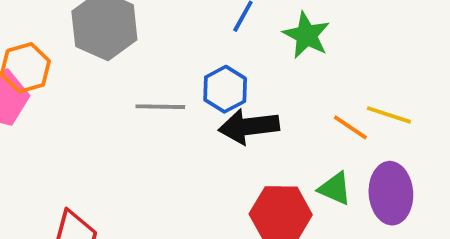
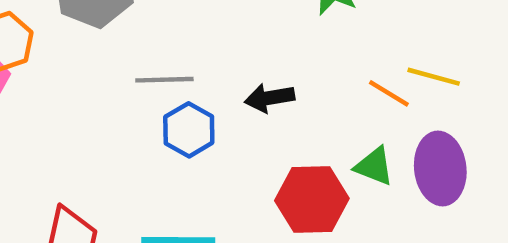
blue hexagon: (225, 89) -> (189, 130), moved
black arrow: (249, 126) -> (270, 98), size x0.7

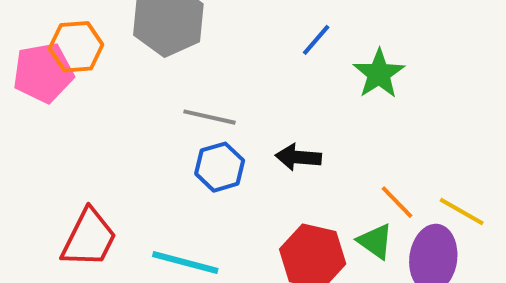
yellow line: (434, 77) -> (462, 212), moved
orange line: (389, 93) -> (397, 202), moved

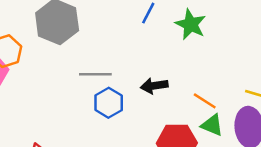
orange line: (397, 202) -> (205, 101), moved

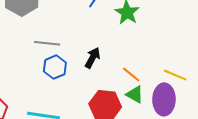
black arrow: (154, 86) -> (93, 58), turned 120

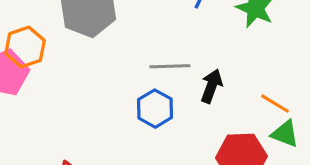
gray line: (47, 43) -> (170, 66), moved

